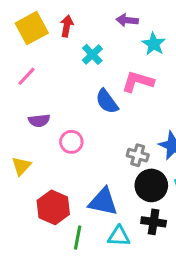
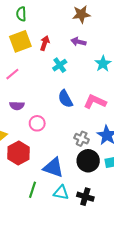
purple arrow: (127, 20) -> (78, 42), moved
pink L-shape: (138, 82) -> (95, 102), moved
red hexagon: (53, 207) -> (18, 153), moved
black cross: (154, 222) -> (85, 197), moved

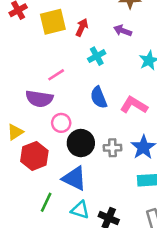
pink line: (12, 74) -> (56, 75), moved
purple semicircle: (17, 106) -> (39, 99), size x1.5
gray cross: (82, 139) -> (112, 148), turned -32
black circle: (88, 161) -> (81, 143), moved

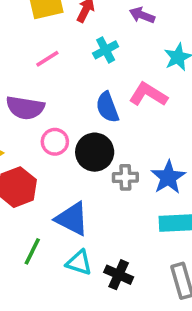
pink line: (56, 75) -> (47, 59), moved
pink L-shape: (134, 105) -> (148, 94), moved
black circle: (81, 143) -> (95, 152), moved

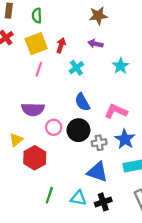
pink line: (47, 59) -> (39, 69), moved, turned -32
pink L-shape: (148, 94) -> (116, 111), moved
blue triangle: (72, 219) -> (97, 172), moved
black cross: (119, 275) -> (103, 202), turned -35

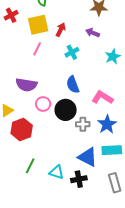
blue triangle: (97, 172) -> (88, 157), moved

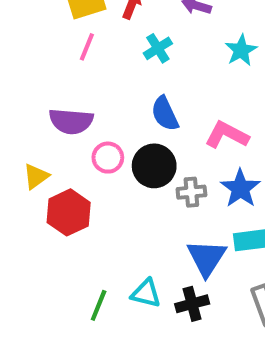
blue triangle: (88, 157) -> (207, 258), turned 40
green line: (30, 166) -> (99, 305), moved

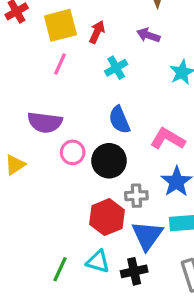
gray cross: (191, 192) -> (136, 196), moved
red hexagon: (69, 212) -> (107, 217), moved

